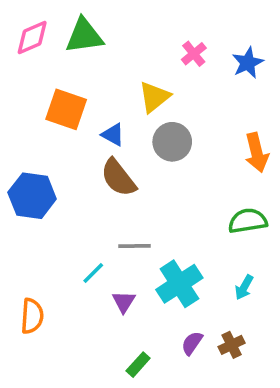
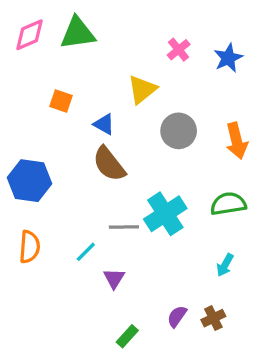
orange square: (66, 109) -> (61, 101), size x0.6
gray circle: (172, 142) -> (179, 131), moved
cyan cross: (179, 284) -> (165, 214), moved
orange semicircle: (32, 316) -> (30, 247), moved

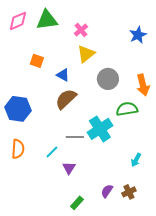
pink cross: (179, 50) -> (81, 30), moved
brown semicircle: (109, 164) -> (66, 99), turned 85
green semicircle: (228, 204) -> (127, 109), moved

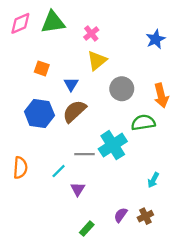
blue triangle: (63, 75) -> (71, 84), turned 32
blue hexagon: (18, 109) -> (39, 114), moved

